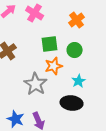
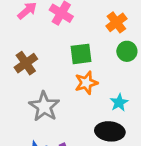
green circle: (75, 50) -> (127, 51), moved
gray star: (36, 84) -> (44, 106), moved

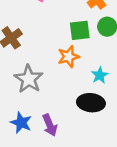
green square: (81, 54) -> (80, 30), moved

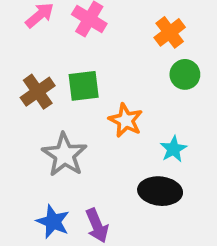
green square: (80, 30) -> (84, 86), moved
orange star: (69, 57) -> (126, 120), turned -30

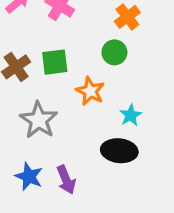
green circle: (185, 74) -> (114, 52), moved

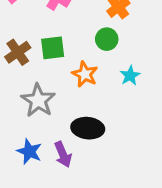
cyan star: (131, 115) -> (130, 76), moved
black ellipse: (119, 151) -> (88, 128), moved

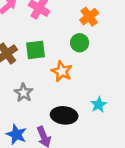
cyan star: (130, 76) -> (99, 105), moved
gray star: (38, 100) -> (24, 93), size x0.7

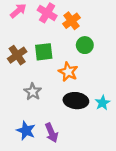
orange cross: (89, 17) -> (71, 21), moved
black ellipse: (64, 115) -> (76, 101), moved

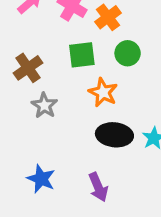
green square: (44, 52) -> (82, 55), moved
gray star: (33, 92) -> (44, 105), moved
purple arrow: (52, 133) -> (98, 187), moved

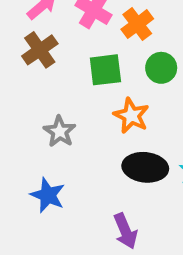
brown cross: (28, 68) -> (40, 50), moved
blue star: (41, 179) -> (48, 195), moved

